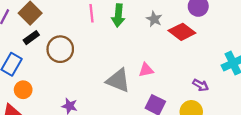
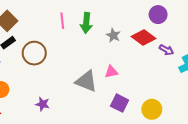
gray star: (154, 19) -> (113, 35), moved
purple arrow: (201, 85) -> (166, 50), moved

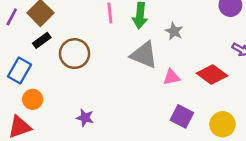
red diamond: (144, 37) -> (212, 75), moved
gray triangle: (86, 81) -> (144, 55), moved

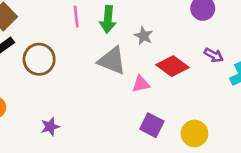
red diamond: (212, 75) -> (172, 66), moved
purple star: (85, 118) -> (50, 127), turned -30

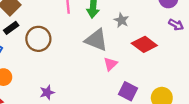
purple arrow: (214, 55) -> (176, 25), moved
pink triangle: (141, 84) -> (110, 64), moved, turned -32

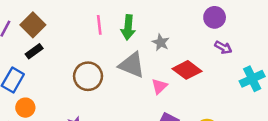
brown circle: (38, 39) -> (88, 76), moved
pink triangle: (110, 64) -> (159, 86), moved

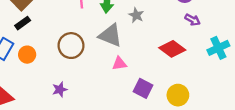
red diamond: (187, 70) -> (172, 49), moved
pink triangle: (159, 86) -> (119, 64), moved, turned 35
orange circle: (25, 108) -> (27, 55), moved

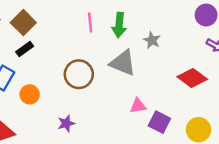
orange circle: (27, 55) -> (30, 94), moved
pink triangle: (119, 64) -> (138, 106), moved

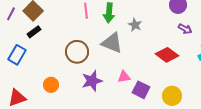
orange circle: (30, 94) -> (51, 85), moved
purple star: (66, 123) -> (92, 81), moved, size x1.5

